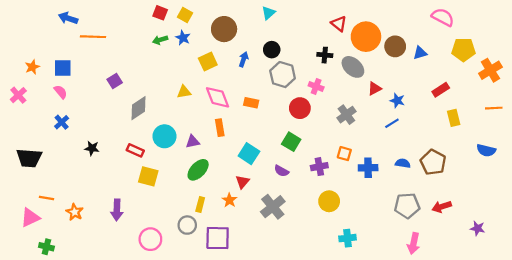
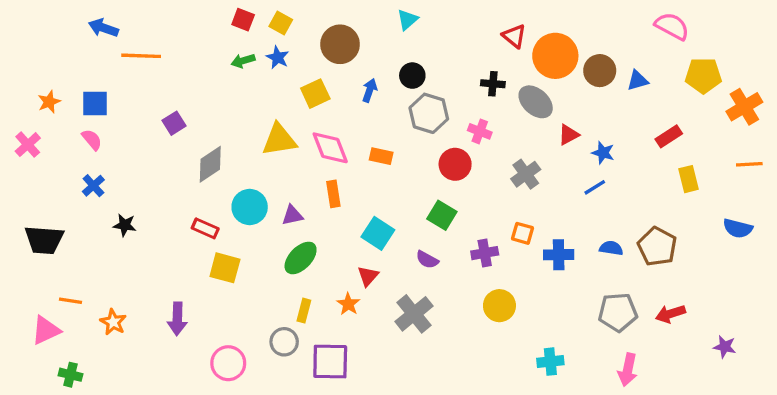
yellow triangle: (184, 92) -> (279, 140), size x1.6
black star: (92, 148) -> (125, 225), moved
cyan cross: (348, 238) -> (550, 362), moved

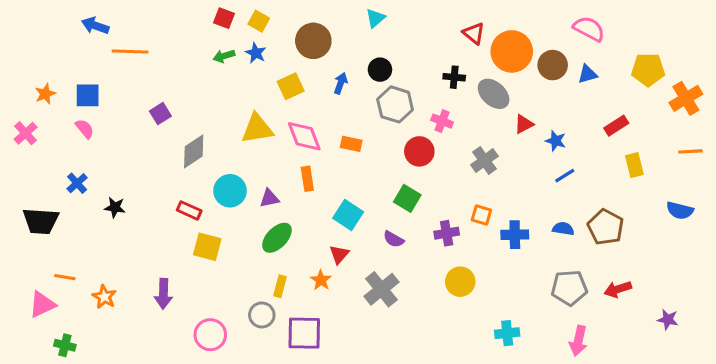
pink semicircle: (672, 26) -> (589, 29), moved
blue cross: (93, 186) -> (77, 183), moved
blue line: (595, 187) -> (565, 176), moved

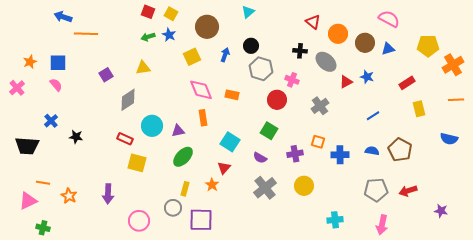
orange circle: (512, 51) -> (338, 34), size x0.7
yellow triangle: (257, 129) -> (143, 68), moved, size x0.7
blue star: (556, 141) -> (367, 77), moved
gray cross: (381, 289) -> (265, 188), moved

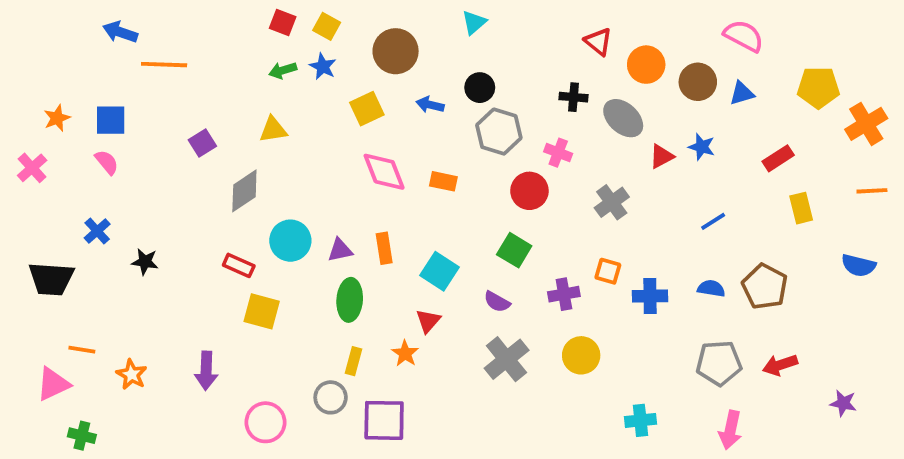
blue arrow: (225, 55) -> (430, 105), turned -96
orange rectangle: (203, 118) -> (384, 248), moved
green ellipse: (183, 157) -> (350, 300), turned -40

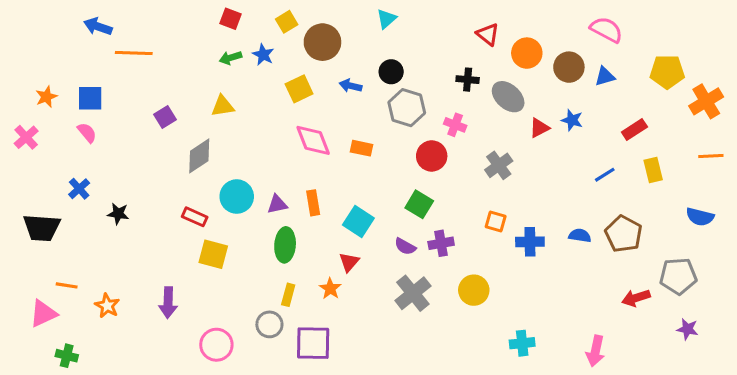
yellow square: (327, 26) -> (287, 22), moved, turned 30
blue line: (713, 221) -> (605, 175), moved
purple cross: (564, 294) -> (441, 243), moved
gray pentagon: (719, 363) -> (678, 276), moved

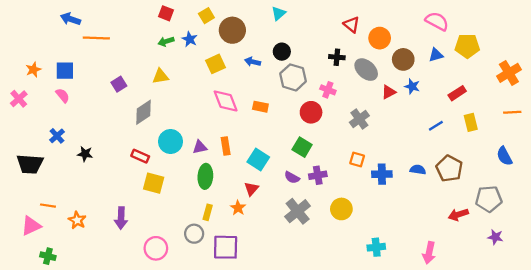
brown circle: (569, 67) -> (403, 59), moved
yellow pentagon: (667, 72) -> (467, 46), moved
blue semicircle: (700, 217) -> (504, 156), turned 48

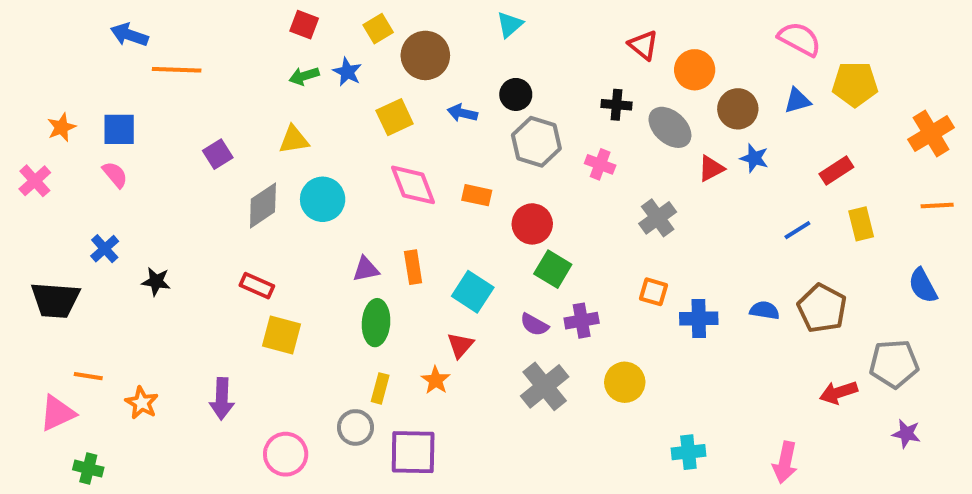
red circle: (311, 112) -> (532, 224), moved
cyan circle: (170, 142) -> (323, 199), moved

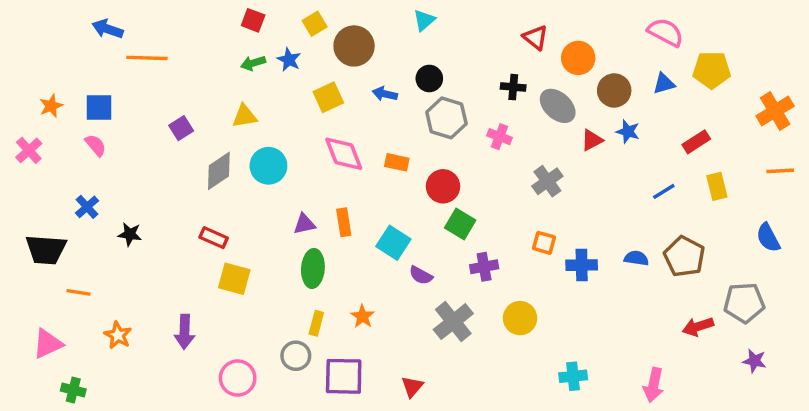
purple semicircle: (534, 325) -> (421, 275), moved
red triangle: (460, 345) -> (412, 387), moved
orange line: (88, 376) -> (78, 292), moved

